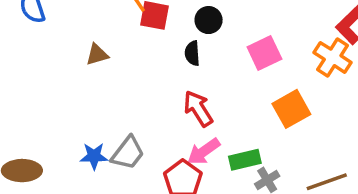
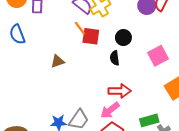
red arrow: (198, 109) -> (120, 91), turned 125
pink arrow: (204, 151) -> (110, 110), moved

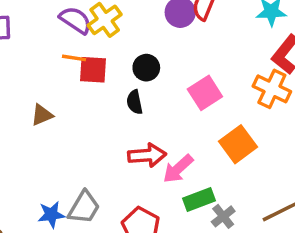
orange line: (80, 28) -> (74, 58), turned -40
pink arrow: (110, 110) -> (178, 169), moved

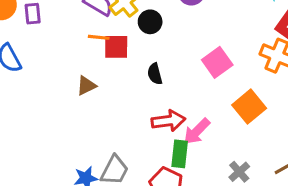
black circle: (146, 68) -> (150, 22), moved
brown triangle: (42, 115) -> (86, 86), moved
green rectangle: (199, 200) -> (180, 154), moved, turned -60

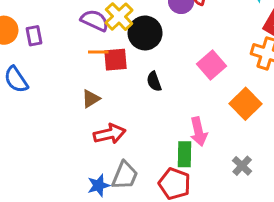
black circle: (150, 22) -> (145, 33), size x1.5
red arrow: (168, 121) -> (110, 134), moved
pink arrow: (197, 131) -> (199, 132), turned -52

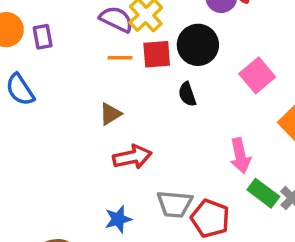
black circle: (145, 33) -> (198, 45), moved
red square: (115, 60) -> (157, 54), moved
green rectangle: (185, 154) -> (263, 193), moved, turned -55
gray trapezoid: (125, 175) -> (175, 204), moved, turned 72

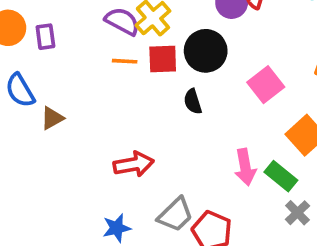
brown triangle: (110, 114) -> (52, 118), moved
green rectangle: (263, 193) -> (281, 176), moved
gray trapezoid: (175, 204) -> (175, 215), turned -51

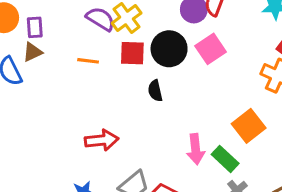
orange line: (125, 61) -> (88, 61), moved
pink square: (266, 85) -> (211, 49), moved
brown triangle: (52, 118) -> (33, 52), moved

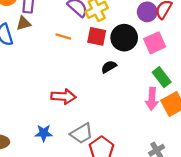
black semicircle: (155, 91) -> (109, 67), turned 63
pink arrow: (196, 149) -> (152, 99), moved
green rectangle: (225, 159) -> (162, 77), moved

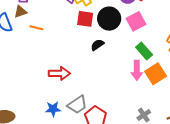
orange line: (63, 37) -> (36, 28), moved
blue star: (44, 133) -> (53, 109), moved

